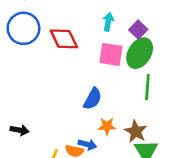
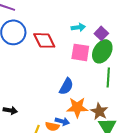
cyan arrow: (108, 22) -> (78, 27), turned 72
orange star: (107, 126) -> (77, 107), size x1.5

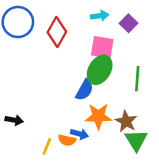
red diamond: (44, 40) -> (57, 32), turned 55
green ellipse: (102, 51) -> (100, 70), moved

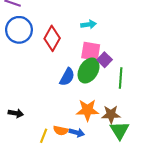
purple square: (129, 23) -> (105, 60), moved
blue semicircle: (85, 90) -> (67, 77), moved
brown star: (126, 121) -> (111, 114), turned -30
blue arrow: (80, 134) -> (77, 133), moved

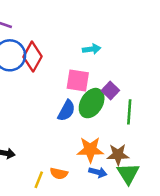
red diamond: (52, 38) -> (32, 57), moved
pink square: (91, 51) -> (78, 80), moved
blue arrow: (77, 133) -> (98, 172), moved

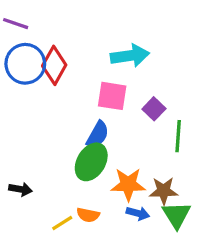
cyan arrow: (92, 49) -> (130, 56), size x1.6
green ellipse: (92, 103) -> (91, 162), moved
yellow line: (39, 180) -> (62, 223), turned 36

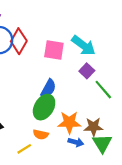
cyan arrow: (130, 56) -> (84, 46), moved, turned 45
pink square: (112, 96) -> (54, 50), moved
green line: (178, 136) -> (103, 90), turned -45
orange semicircle: (88, 215) -> (41, 135), moved

